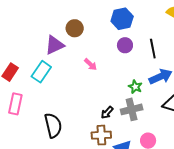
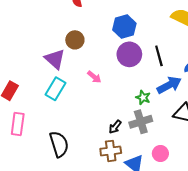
purple triangle: (55, 45) -> (55, 59), turned -50
purple circle: (125, 45) -> (129, 54), size x1.5
cyan rectangle: (41, 72) -> (55, 89), moved

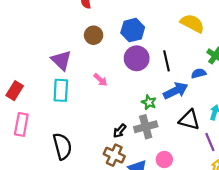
brown circle: (75, 40) -> (94, 35), moved
cyan rectangle: (55, 89) -> (61, 90), turned -30
brown cross: (111, 151) -> (114, 155), turned 30

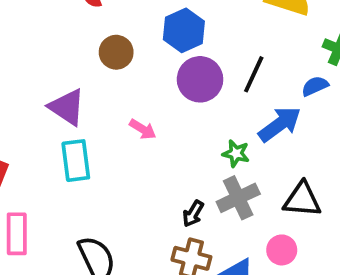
black line: (166, 61) -> (254, 74), turned 48
black triangle: (189, 120) -> (302, 200), moved

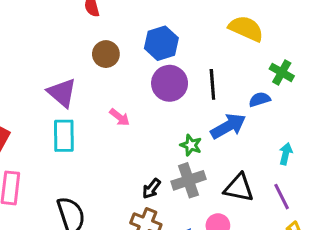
black line: (254, 74) -> (212, 84), turned -36

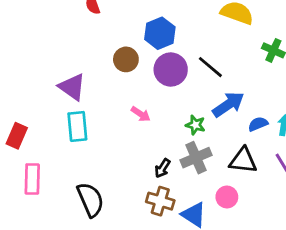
brown circle: (106, 54) -> (126, 59), moved
black line: (212, 84) -> (210, 67), turned -40
blue semicircle: (260, 99) -> (258, 124), moved
pink arrow: (120, 117) -> (141, 114), moved

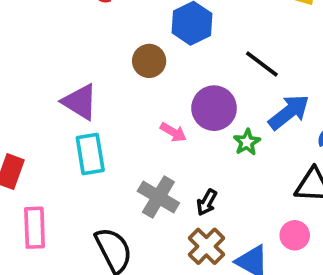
purple circle: (171, 70) -> (214, 108), moved
green star: (195, 125) -> (247, 142), turned 30
gray cross: (196, 158) -> (158, 197), moved, turned -32
brown cross: (160, 201) -> (206, 246), turned 32

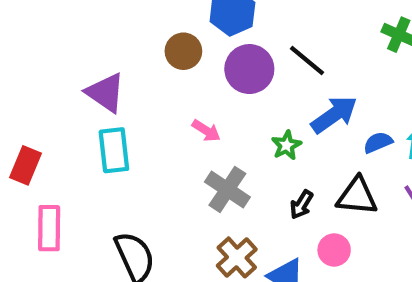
purple circle: (214, 108) -> (249, 69), moved
gray cross: (158, 197) -> (227, 189), moved
black arrow: (207, 202) -> (301, 205), moved

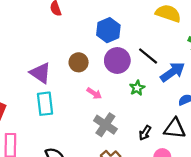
brown circle: (183, 51) -> (79, 62), moved
blue arrow: (334, 115) -> (173, 72), moved
green star: (286, 145) -> (137, 88), moved

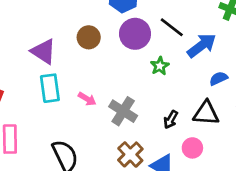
pink arrow: (94, 93) -> (87, 99), moved

